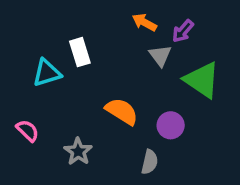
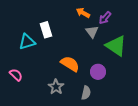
gray star: (78, 151) -> (56, 87), moved

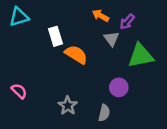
cyan triangle: (27, 42) -> (19, 17), moved
green triangle: (116, 46) -> (141, 56), turned -45
orange semicircle: (70, 64) -> (76, 55), moved

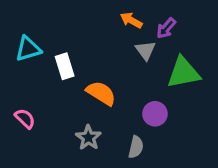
cyan triangle: (19, 17) -> (28, 49), moved
white rectangle: (56, 36) -> (65, 66), moved
orange semicircle: (76, 55) -> (101, 93), moved

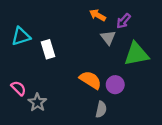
orange semicircle: (101, 93) -> (90, 80), moved
gray star: (88, 138) -> (37, 102), moved

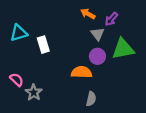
orange semicircle: (90, 80) -> (82, 72), turned -30
purple circle: (115, 85) -> (97, 56), moved

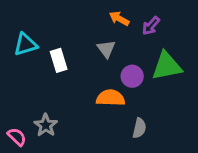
gray triangle: (97, 34) -> (106, 49), moved
pink semicircle: (17, 80) -> (17, 137), moved
gray semicircle: (91, 99) -> (139, 128), moved

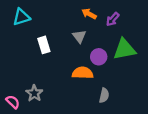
cyan triangle: (26, 45) -> (21, 17), moved

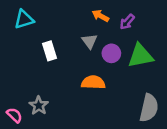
purple circle: (99, 57) -> (111, 53), moved
gray semicircle: (104, 95) -> (149, 108), moved, size x1.6

